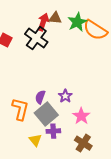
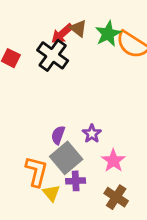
brown triangle: (55, 18) -> (78, 28), turned 32
red arrow: (43, 22) -> (62, 34), turned -150
orange L-shape: (20, 109) -> (36, 171), moved

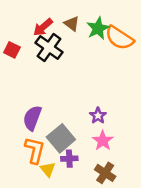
red arrow: (62, 34) -> (43, 27), moved
purple star: (92, 134) -> (98, 116), moved
purple semicircle: (58, 135) -> (32, 118), moved, size x1.5

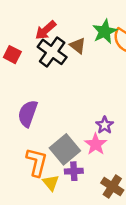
brown triangle: (72, 24) -> (78, 46), moved
purple semicircle: (32, 118) -> (28, 113), moved
pink star: (103, 141) -> (96, 144), moved

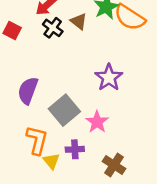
black cross: (52, 52) -> (53, 28), size x0.7
purple star: (105, 125) -> (109, 77), moved, size x1.5
gray square: (65, 149) -> (64, 110), moved

